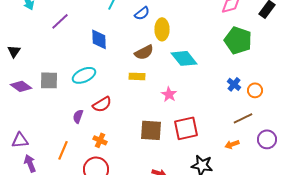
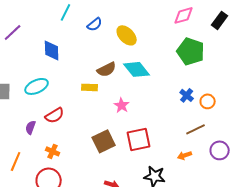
yellow ellipse: (162, 29) -> (127, 35), moved, turned -45
brown semicircle: (144, 52) -> (107, 69), moved
brown square: (151, 130) -> (104, 141), turned -30

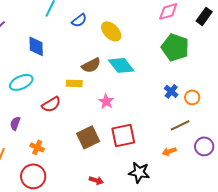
red semicircle: (55, 115) -> (51, 104), moved

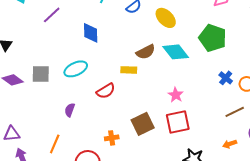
green pentagon: (175, 47) -> (213, 38), moved
pink star: (106, 101) -> (176, 95), moved
orange cross: (37, 147) -> (112, 138), moved, turned -32
orange arrow: (169, 151) -> (230, 144), moved

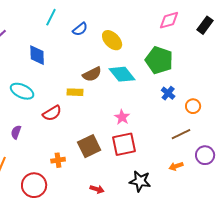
cyan ellipse: (76, 69) -> (22, 91), turned 50
blue cross: (226, 78) -> (168, 93), moved

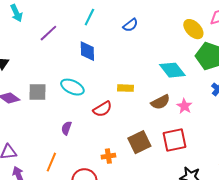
cyan line: (51, 17) -> (89, 17), moved
yellow ellipse: (112, 40) -> (193, 29), moved
brown semicircle: (92, 74) -> (160, 102), moved
pink star: (122, 117) -> (184, 106), moved

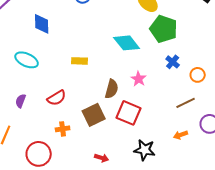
brown semicircle: (160, 102) -> (112, 89), moved, turned -48
red semicircle: (102, 109) -> (57, 98), moved
red square: (174, 140) -> (129, 113), turned 35

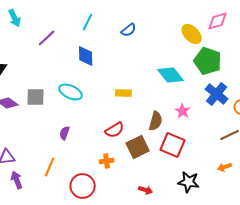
blue cross: (173, 62) -> (217, 94), size x1.6
red semicircle: (57, 98) -> (115, 130), moved

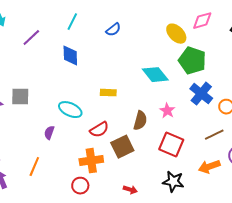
cyan ellipse: (71, 92) -> (70, 110), moved
red square: (173, 145) -> (171, 145), moved
orange cross: (107, 161) -> (91, 161), size x1.6
orange arrow: (225, 167) -> (209, 167), size x1.5
red circle: (83, 186) -> (80, 186), moved, size x0.7

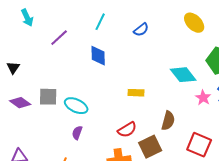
yellow ellipse: (176, 34) -> (194, 23), moved
cyan ellipse: (70, 110) -> (76, 106), moved
pink star: (167, 111) -> (203, 98), moved

